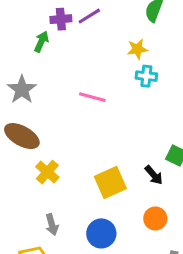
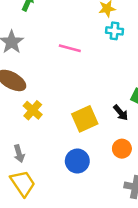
gray arrow: (52, 224) -> (19, 154), moved

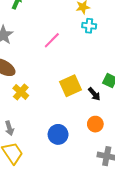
pink line: (70, 48) -> (52, 40), turned -60
yellow square: (85, 119) -> (70, 86), moved

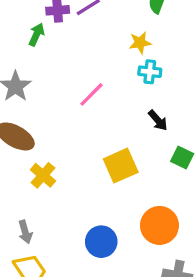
black arrow: (94, 94) -> (158, 120), moved
orange circle: (95, 124) -> (159, 225), size x1.5

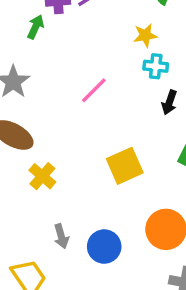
black arrow: (158, 120) -> (169, 102), moved, turned 60
gray arrow: (25, 232) -> (61, 236), moved

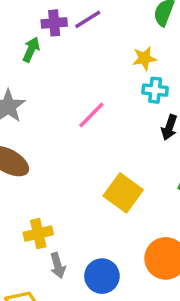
yellow square: (125, 166) -> (123, 193), turned -30
yellow cross: (42, 176) -> (38, 234), moved, turned 36

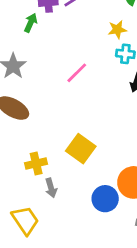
yellow square: (123, 193) -> (81, 149), moved
blue circle: (102, 276) -> (105, 199), moved

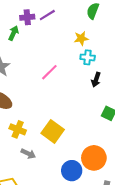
yellow cross: (36, 163) -> (18, 129), moved, turned 35
gray arrow: (51, 188) -> (28, 154), moved, turned -48

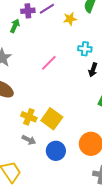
yellow star: (81, 38) -> (70, 19), moved
yellow cross: (18, 129) -> (29, 117), moved
blue circle: (72, 171) -> (56, 151), moved

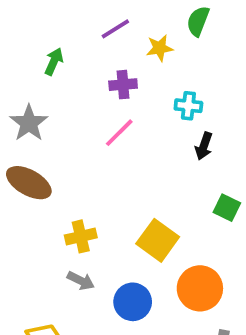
purple cross: (28, 11) -> (123, 85), moved
yellow cross: (29, 117) -> (81, 236), turned -35
yellow square: (52, 119) -> (158, 240), moved

